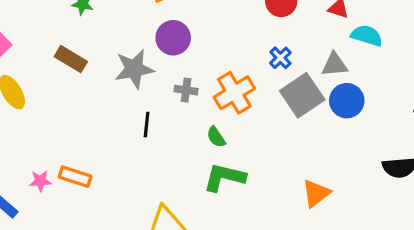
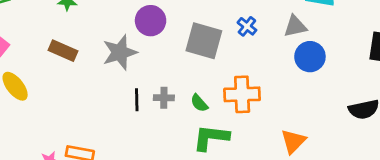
gray cross: (186, 90) -> (164, 98), moved
orange cross: (234, 93) -> (242, 94), moved, turned 36
gray square: (302, 95) -> (204, 41), moved, turned -33

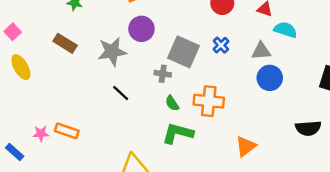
gray cross: (164, 98) -> (163, 74), moved
black line: (137, 100) -> (121, 93), turned -54

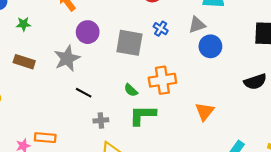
gray cross: (163, 74) -> (101, 120), moved

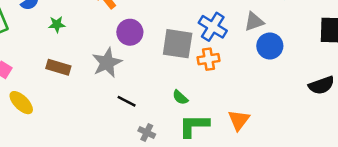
blue cross: (161, 29) -> (213, 27), size x1.6
orange cross: (162, 80) -> (208, 59), moved, size x0.7
orange triangle: (205, 111) -> (239, 120), moved
gray cross: (101, 120) -> (147, 132), turned 32

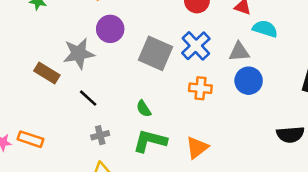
orange cross: (208, 59) -> (200, 88), moved
brown rectangle: (58, 67) -> (47, 73), moved
gray cross: (147, 132) -> (100, 135), turned 35

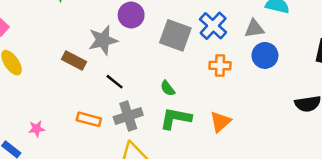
gray cross: (100, 135) -> (128, 116), size x1.6
orange rectangle: (31, 139) -> (89, 119), moved

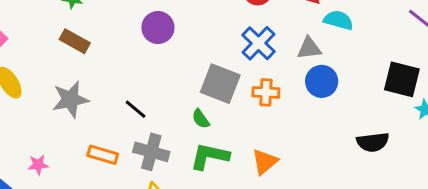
gray square: (175, 35) -> (220, 84), moved
gray star: (103, 40) -> (70, 99), moved
brown rectangle: (74, 60) -> (75, 41), moved
gray cross: (128, 116) -> (151, 152), turned 32

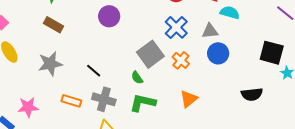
gray square: (220, 84) -> (150, 54), turned 32
orange cross: (266, 92) -> (181, 60), turned 36
orange triangle: (265, 162) -> (189, 99), moved
pink star: (38, 165) -> (28, 107), size x1.5

